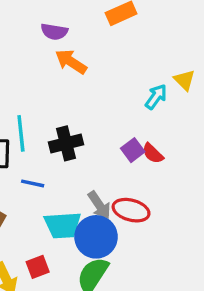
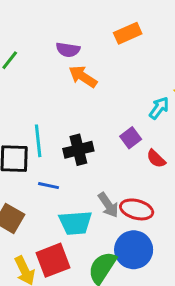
purple square: (133, 150) -> (131, 138), moved
blue circle: (96, 237) -> (134, 250), moved
red square: (38, 267) -> (53, 260), size x1.6

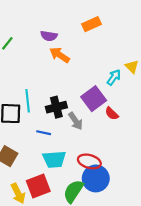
purple square: (131, 138) -> (94, 99), size x1.6
blue line: (49, 186) -> (44, 133), moved
gray arrow: (108, 205) -> (76, 121), moved
red ellipse: (137, 209) -> (89, 161), moved

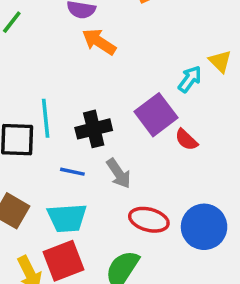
gray arrow: (76, 121) -> (119, 173), moved
cyan trapezoid: (54, 159) -> (67, 218), moved
blue circle: (96, 178) -> (204, 227), moved

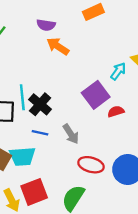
black cross: (94, 129) -> (40, 104), moved, turned -35
red semicircle: (186, 140) -> (116, 111), turned 119
cyan trapezoid: (67, 218) -> (22, 156), moved

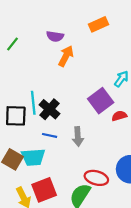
orange arrow: (58, 46) -> (66, 56), turned 84
gray arrow: (71, 134) -> (78, 137), turned 30
red ellipse: (91, 165) -> (96, 178), moved

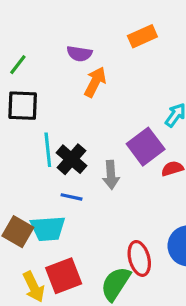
black square: (16, 116) -> (23, 106), moved
gray arrow: (78, 137) -> (111, 175), moved
red ellipse: (96, 178) -> (139, 258), turned 60

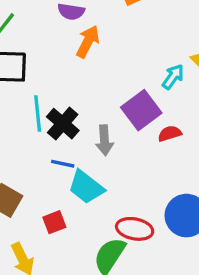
cyan trapezoid: (48, 228) -> (86, 187), moved, turned 42
red ellipse: (139, 258) -> (135, 229), turned -64
red square: (64, 276) -> (54, 222), moved, size x0.6

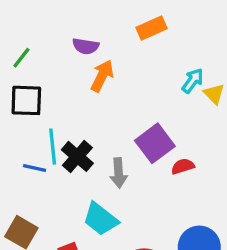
cyan arrow: (173, 77) -> (193, 81), moved
blue line: (63, 164) -> (35, 168), moved

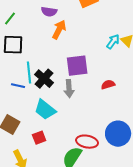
cyan arrow: (193, 81) -> (113, 42), moved
purple square: (155, 143) -> (77, 66), moved, turned 30
cyan trapezoid: (100, 219) -> (45, 110), moved

